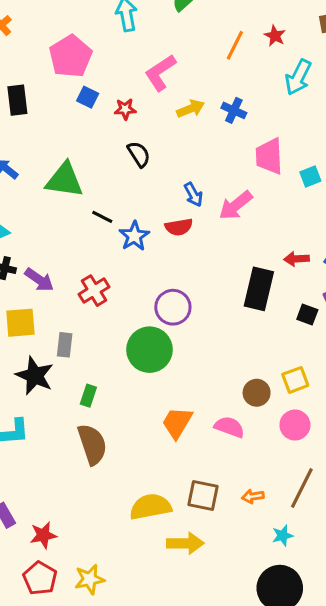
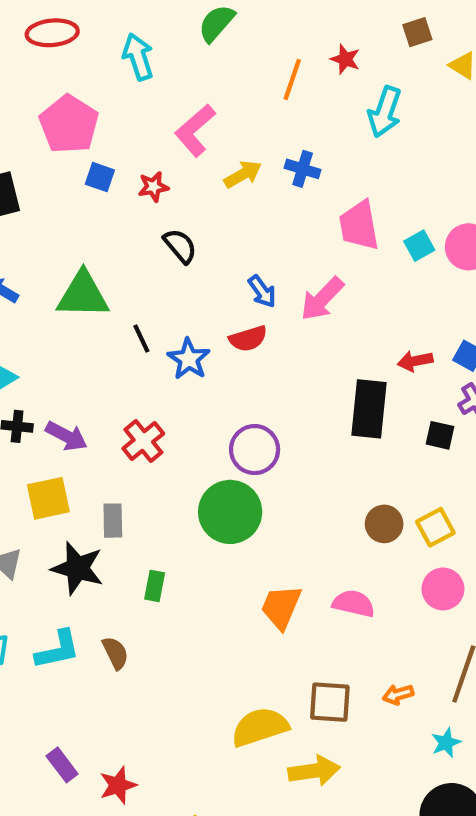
black line: (102, 217) -> (141, 339), turned 45
brown circle: (257, 393) -> (384, 524), moved
brown semicircle: (92, 444) -> (115, 653), moved, size x0.6

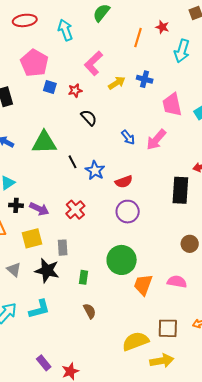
red semicircle: (248, 339) -> (124, 182), moved
green circle: (230, 512) -> (122, 260), moved
brown semicircle: (115, 653) -> (90, 311), moved

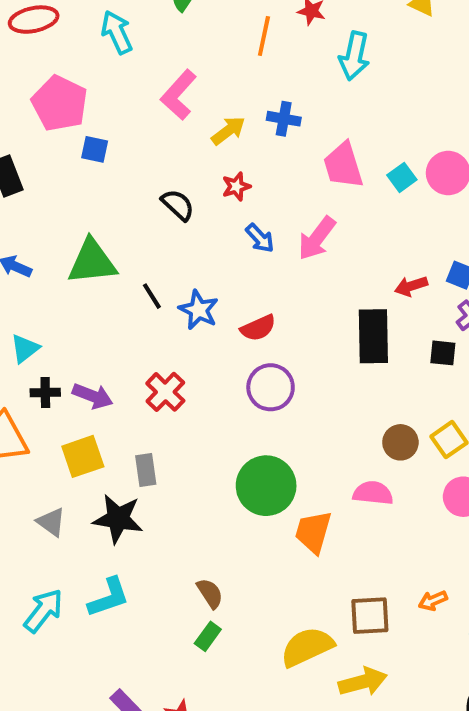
red star: (75, 90) -> (236, 186), moved
green rectangle: (84, 277) -> (208, 636), moved, turned 32
pink semicircle: (177, 282) -> (373, 493), moved

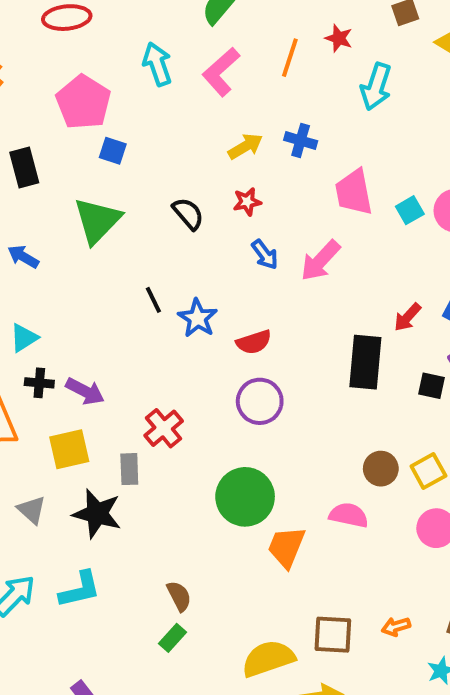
cyan arrow: (117, 32) -> (157, 64), moved
pink L-shape: (179, 95) -> (221, 72), moved
green triangle: (92, 262) -> (97, 221), moved, turned -46
red arrow: (411, 286) -> (407, 317), turned -36
red cross: (165, 392) -> (164, 428), moved

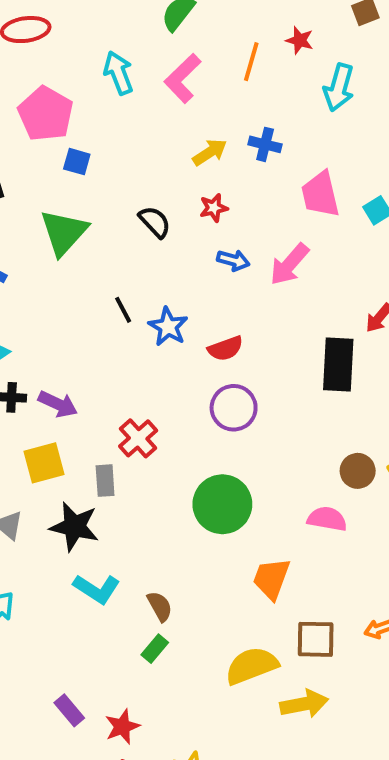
blue arrow: (265, 255) -> (233, 260), turned -36
orange trapezoid: (286, 547) -> (271, 579), moved
cyan L-shape: (80, 589) -> (97, 589), moved, turned 48

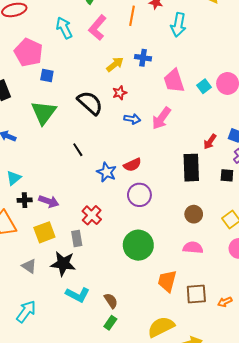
black semicircle: (155, 222) -> (90, 103), size x1.5
blue star: (168, 327) -> (107, 172), moved
brown circle: (358, 471) -> (194, 214), moved
brown square: (316, 639) -> (196, 294), moved

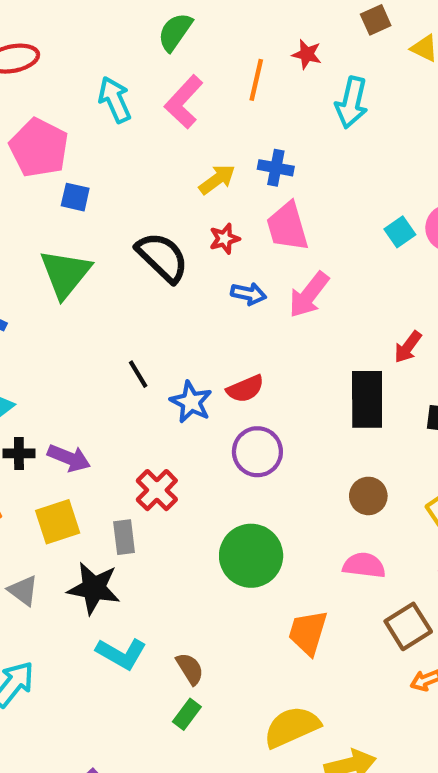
pink trapezoid: (174, 81) -> (287, 227), moved
black line: (78, 150) -> (138, 374), moved
brown square: (196, 294) -> (408, 626), moved, turned -30

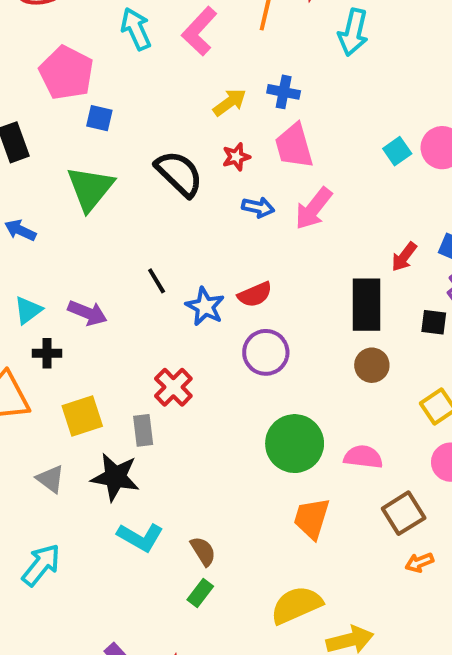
purple arrow: (69, 458) -> (87, 313), moved
brown circle: (368, 496) -> (372, 365), moved
green circle: (251, 556) -> (295, 444), moved

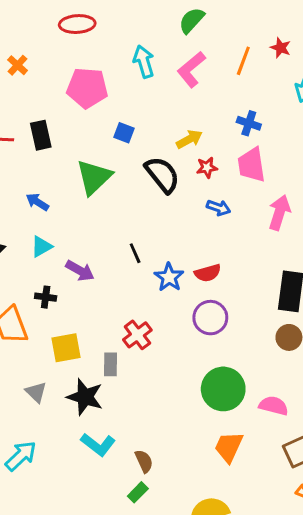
pink pentagon: (66, 73) -> (87, 88), turned -30
yellow arrow: (230, 102) -> (189, 139), moved
blue square: (99, 118) -> (124, 133), moved
pink arrow: (313, 209) -> (279, 213), moved, turned 152
cyan triangle: (28, 310) -> (41, 247), moved

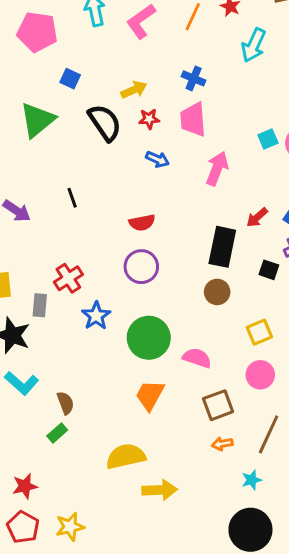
blue star: (169, 277) -> (96, 316), moved

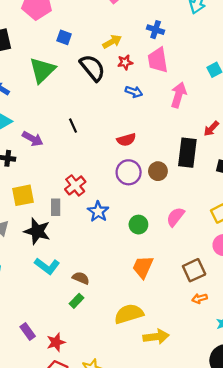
brown circle: (217, 292) -> (158, 171), moved
green circle: (149, 338) -> (138, 225), size x0.6
pink semicircle: (197, 358) -> (175, 217), moved, turned -66
brown semicircle: (65, 403) -> (81, 278), turned -42

